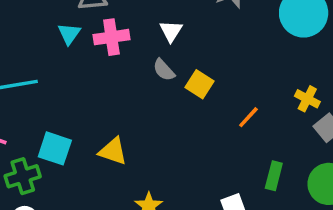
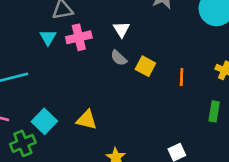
orange line: (248, 117) -> (182, 77), moved, turned -36
cyan square: (55, 148) -> (44, 121), turned 30
green rectangle: (274, 176) -> (214, 111), moved

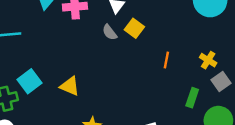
yellow square: (145, 66) -> (134, 28), moved

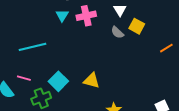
orange line: (166, 60) -> (166, 48), turned 56

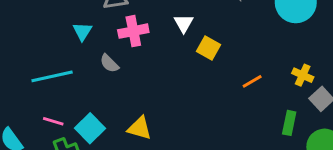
cyan triangle: (62, 15) -> (82, 31), moved
gray semicircle: (117, 32) -> (109, 63), moved
pink line: (24, 78) -> (53, 121), moved

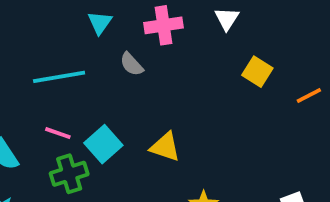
yellow square: (209, 48) -> (257, 72), moved

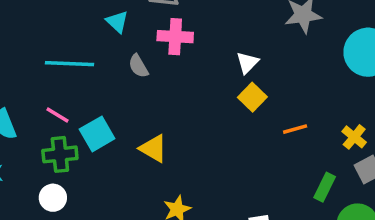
white triangle: (227, 19) -> (247, 63), moved
cyan triangle: (100, 23) -> (117, 22), turned -35

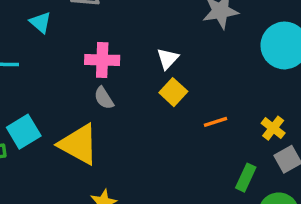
pink cross: (175, 37) -> (102, 60), moved
gray semicircle: (138, 66) -> (104, 98), moved
yellow triangle: (153, 148) -> (79, 144), size x1.5

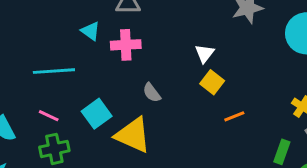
pink cross: (102, 60) -> (126, 45), moved
orange line: (216, 122) -> (234, 116), moved
cyan square: (24, 132) -> (97, 114), moved

